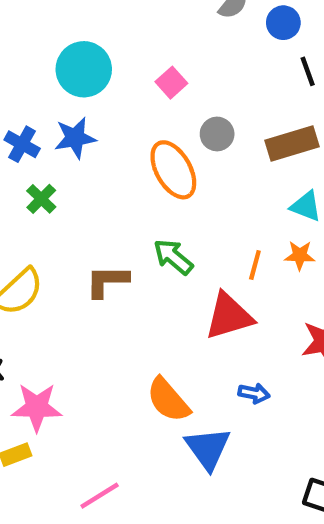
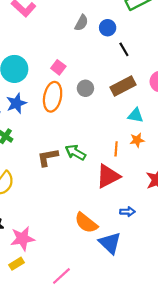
orange ellipse: (173, 170) -> (53, 97), moved, turned 52
brown L-shape: (107, 281) -> (48, 157), moved

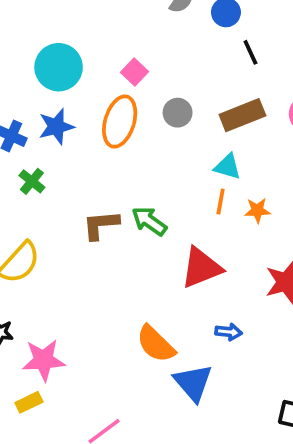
cyan triangle: (136, 115) -> (227, 167), moved
orange line: (116, 149) -> (221, 202), moved

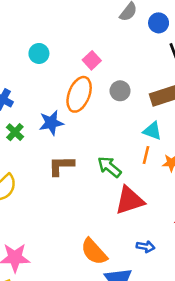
cyan circle: (59, 67) -> (39, 53), size x0.6
blue star: (56, 127) -> (51, 123), moved
green arrow: (149, 221) -> (109, 167), moved

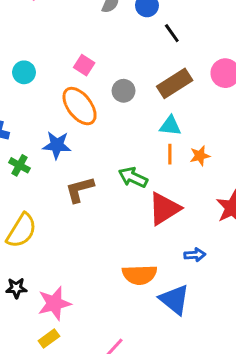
orange ellipse: (79, 94) -> (80, 106), turned -44
blue star: (51, 123) -> (57, 145), turned 30
orange semicircle: (94, 252) -> (140, 275), turned -36

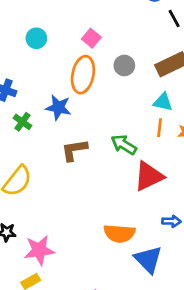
orange ellipse: (80, 106) -> (83, 75), turned 42

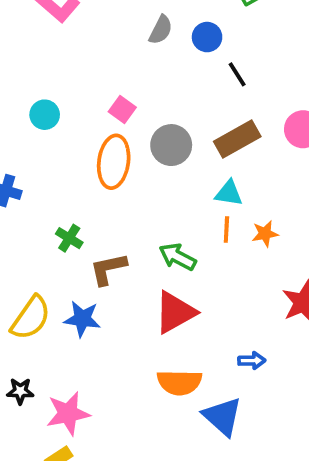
gray circle: (124, 65) -> (171, 145), size x1.4
blue star: (58, 107) -> (82, 319), moved
green cross: (22, 122) -> (69, 238), moved
red triangle: (149, 176) -> (175, 312), moved

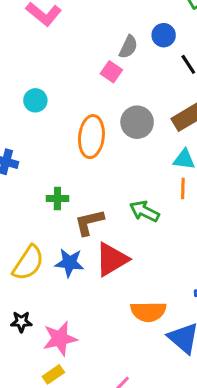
gray semicircle: (161, 30) -> (128, 47), moved
pink square: (122, 110) -> (111, 72), moved
green cross: (69, 238) -> (57, 199), turned -30
red triangle: (175, 312) -> (112, 259), moved

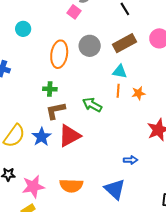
green cross: (57, 199) -> (50, 89), moved
blue star: (69, 263) -> (41, 137), turned 30
orange semicircle: (148, 312) -> (71, 186), moved

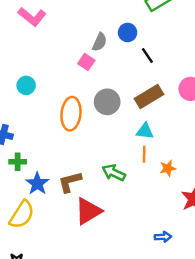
green cross: (50, 89) -> (18, 162), moved
orange star: (138, 93) -> (168, 168), moved
blue star: (41, 137) -> (37, 184), moved

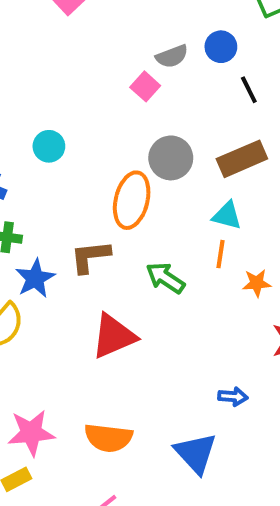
gray semicircle: (100, 42) -> (172, 56), turned 36
cyan circle: (26, 85) -> (49, 146), moved
orange ellipse: (71, 114) -> (132, 200), moved
brown L-shape: (70, 182) -> (90, 257), moved

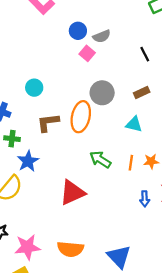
blue circle: (221, 47) -> (78, 31), moved
brown rectangle: (242, 159) -> (142, 93), size x0.6
orange line: (220, 254) -> (131, 163), moved
brown L-shape: (90, 257) -> (48, 123), moved
blue arrow: (233, 397) -> (145, 199), moved, turned 84

